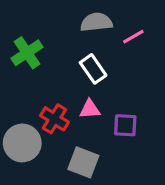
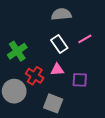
pink line: (133, 37) -> (85, 39), moved
green cross: (27, 53) -> (17, 51), moved

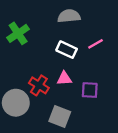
white rectangle: (59, 44) -> (67, 50), turned -30
green cross: (17, 51) -> (18, 33), moved

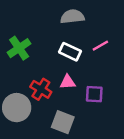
green cross: (18, 33) -> (19, 48), moved

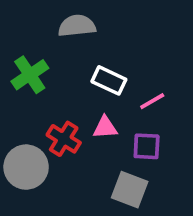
gray semicircle: (72, 17) -> (77, 26), moved
pink line: (100, 46) -> (152, 101), moved
gray square: (63, 122) -> (130, 190), moved

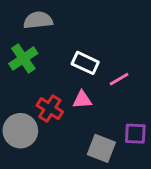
gray semicircle: (77, 26) -> (38, 20), moved
purple square: (147, 146) -> (135, 134), moved

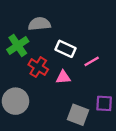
gray semicircle: (38, 20) -> (39, 24), moved
red cross: (50, 109) -> (38, 67), moved

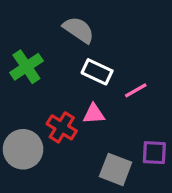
gray semicircle: (39, 24) -> (79, 30), moved, turned 40
red cross: (38, 67) -> (62, 127), moved

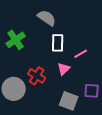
white rectangle: (97, 72) -> (58, 43), turned 66
pink triangle: (94, 114) -> (64, 69), moved, turned -40

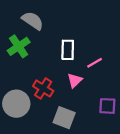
gray semicircle: (47, 18) -> (33, 21), moved
gray square: (69, 101) -> (64, 118), moved

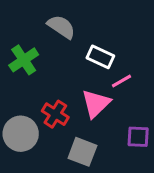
gray semicircle: (33, 21) -> (61, 27), moved
white rectangle: (68, 50) -> (100, 57), moved, turned -66
pink triangle: (75, 80) -> (96, 104), size x1.5

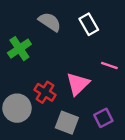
white rectangle: (100, 57) -> (89, 24), moved, turned 35
pink line: (122, 81) -> (109, 66), moved, turned 49
purple square: (138, 137) -> (103, 118), moved, turned -30

